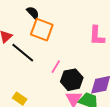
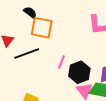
black line: (23, 53) -> (27, 53), turned -50

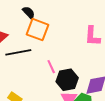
pink line: (62, 62) -> (51, 67), turned -56

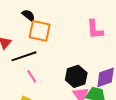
pink line: (51, 67) -> (32, 76), moved

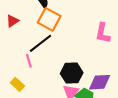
black line: (24, 56) -> (41, 43), moved, turned -35

